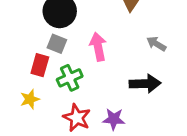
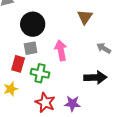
gray square: (57, 44) -> (31, 48), turned -32
green cross: (70, 78) -> (40, 73), turned 36

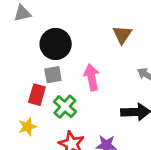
green cross: (40, 73) -> (65, 107), turned 30

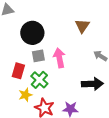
gray square: (53, 75) -> (38, 56), moved
yellow star: (28, 127) -> (25, 95), moved

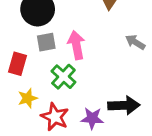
green cross: (39, 80) -> (63, 77), moved
black arrow: (92, 84) -> (124, 105), moved

